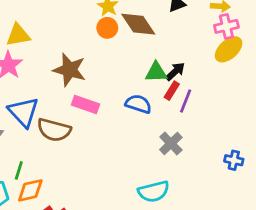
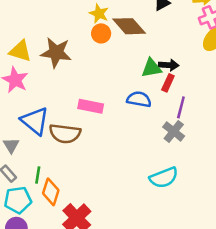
yellow triangle: (18, 35) -> (20, 51), turned 35
brown star: (69, 70) -> (56, 53), moved
black arrow: (175, 72) -> (169, 65), turned 54
purple line: (186, 101) -> (181, 107), moved
orange diamond: (30, 190) -> (51, 192), turned -52

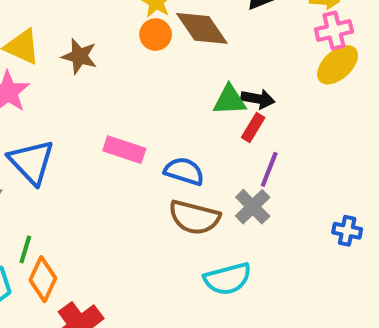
brown star: (56, 53) -> (79, 56), size x0.7
blue semicircle: (139, 99) -> (184, 171), moved
brown semicircle: (65, 134) -> (194, 217), moved

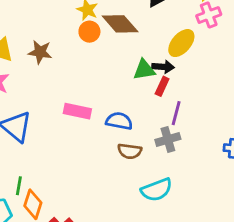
yellow ellipse: (338, 65) -> (181, 43), moved
gray cross: (253, 207) -> (168, 139), turned 35
brown semicircle: (194, 217) -> (130, 151), size x0.7

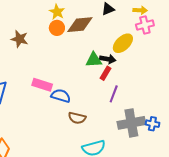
brown diamond: (120, 24) -> (80, 25), turned -60
blue semicircle: (119, 121) -> (61, 96), moved
gray cross: (168, 139) -> (131, 123), moved, size x1.5

